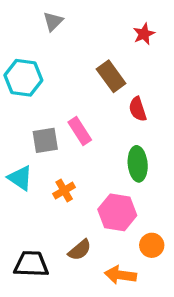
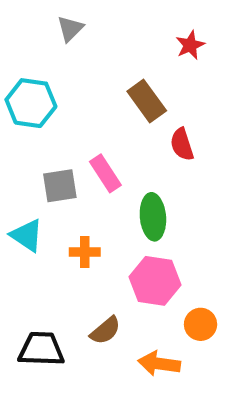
green ellipse: (138, 164) -> (153, 217), moved
orange cross: (64, 190) -> (85, 252), turned 30

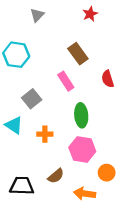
red star: (190, 45) -> (90, 14), moved
red semicircle: (182, 144) -> (108, 79), moved
pink rectangle: (105, 173) -> (66, 81), moved
gray square: (60, 186) -> (32, 99), turned -30

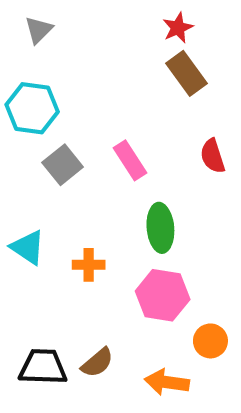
gray triangle: (37, 15) -> (39, 30), moved
brown rectangle: (78, 54) -> (187, 73), moved
gray square: (32, 99) -> (63, 165), moved
brown semicircle: (56, 176) -> (97, 363), moved

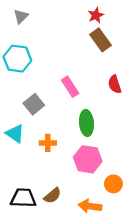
gray square: (63, 165) -> (34, 104), moved

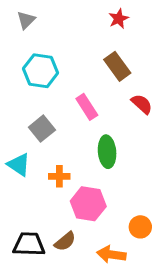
brown rectangle: (101, 40) -> (117, 66), moved
cyan hexagon: (17, 59) -> (41, 71), moved
red semicircle: (115, 84) -> (142, 104), turned 150
pink hexagon: (88, 159) -> (88, 204), moved

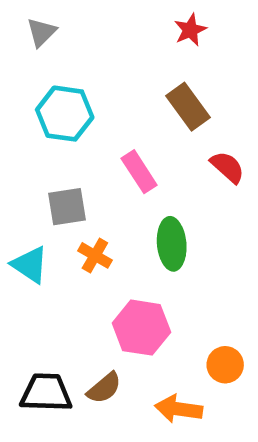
gray square: (42, 129) -> (67, 207), turned 30
orange cross: (59, 176) -> (95, 255), moved, turned 30

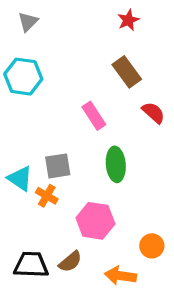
cyan hexagon: (65, 114) -> (23, 77), moved
gray square: (67, 207) -> (58, 166), moved
orange cross: (95, 255) -> (47, 196), moved

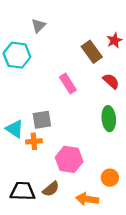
red star: (128, 20) -> (114, 40), moved
gray triangle: (28, 22) -> (38, 26), moved
green ellipse: (116, 164) -> (109, 119), moved
orange cross: (47, 196) -> (34, 141), turned -35

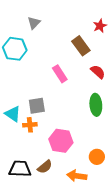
red star: (114, 40) -> (100, 26), moved

